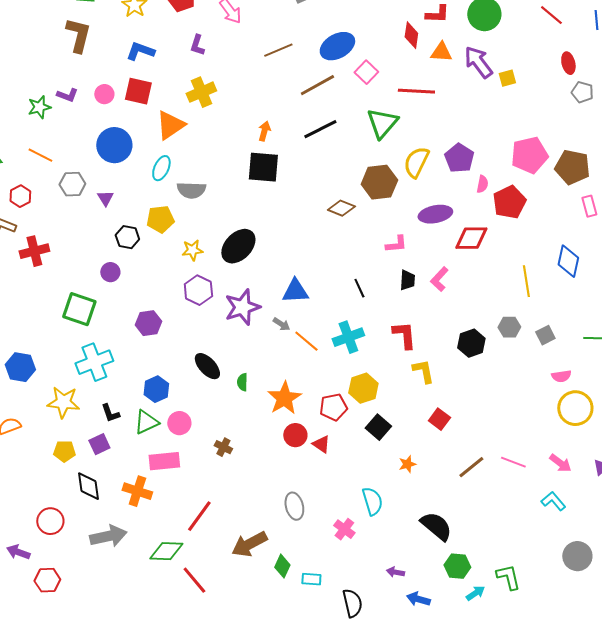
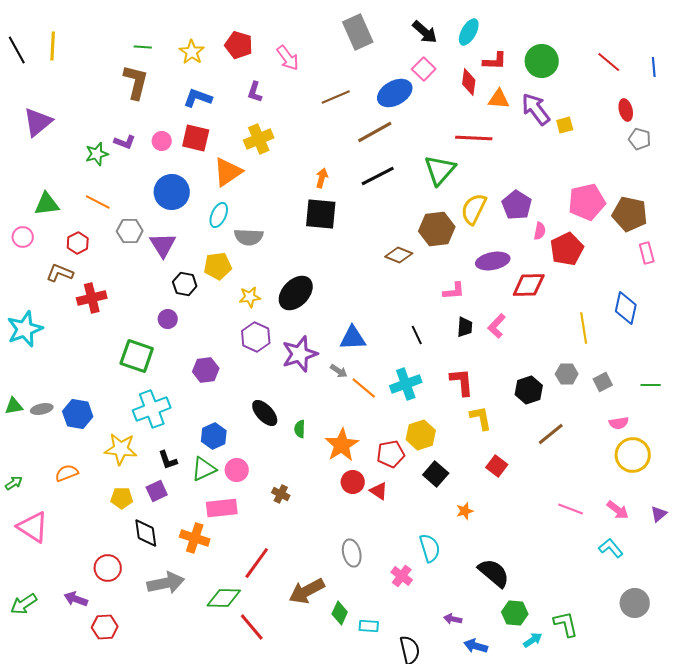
pink square: (366, 72) -> (424, 69), moved
purple triangle: (105, 198) -> (163, 245), size x1.6
brown line: (471, 467) -> (551, 434), moved

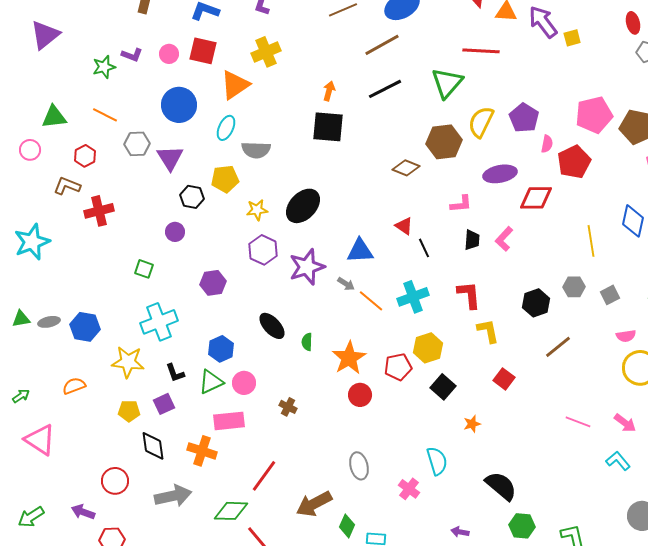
green square: (137, 356) -> (144, 269), size x0.6
red triangle: (379, 491) -> (404, 226), moved

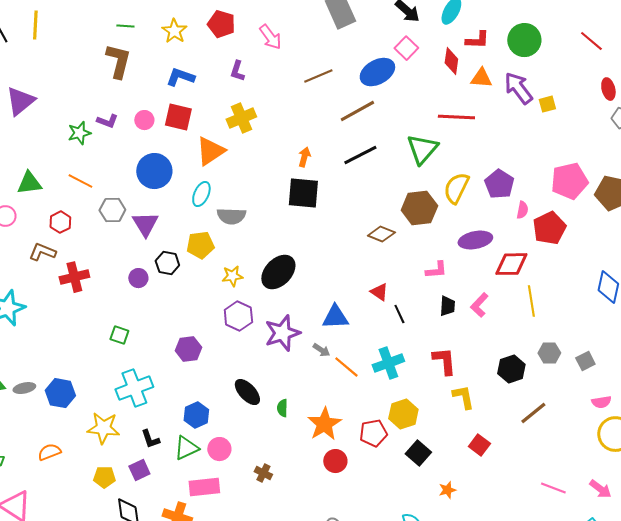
purple circle: (175, 232) -> (138, 278), moved
yellow line: (591, 241) -> (531, 301), moved

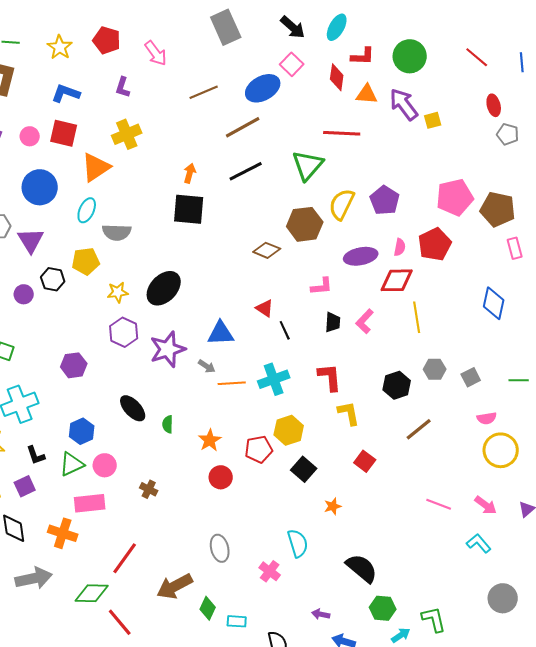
pink semicircle: (522, 210) -> (400, 247), moved
orange line: (346, 367) -> (232, 383), turned -44
orange star: (324, 424) -> (210, 440), size x0.7

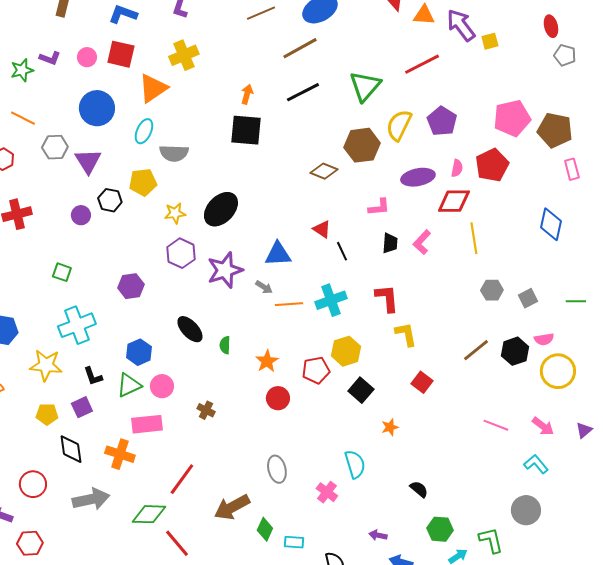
red line: (342, 133) -> (422, 64), moved, turned -30
black hexagon: (397, 385) -> (515, 351), moved
black semicircle: (362, 568) -> (419, 489), size x0.6
gray circle: (503, 598) -> (526, 510), moved

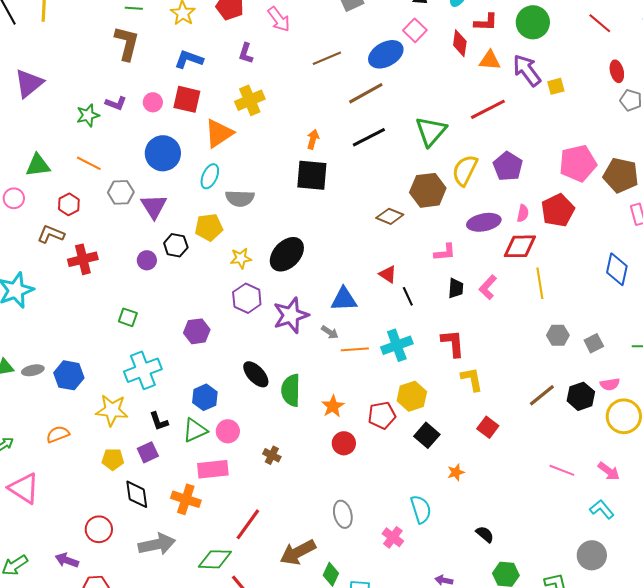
green semicircle: (225, 345) -> (291, 390), size x1.8

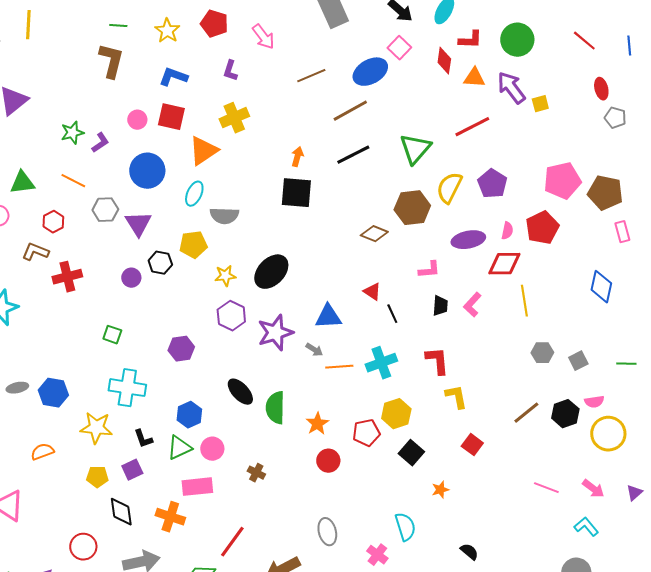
purple L-shape: (116, 103) -> (100, 143), moved, turned -55
cyan cross: (143, 370) -> (127, 388), turned 30

